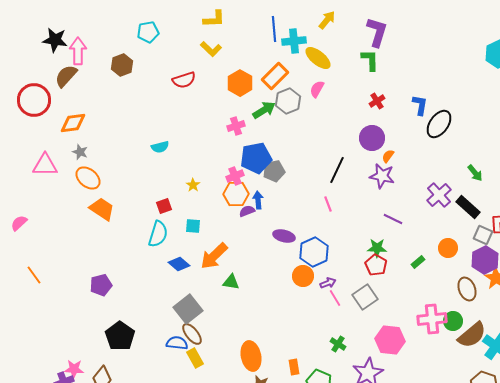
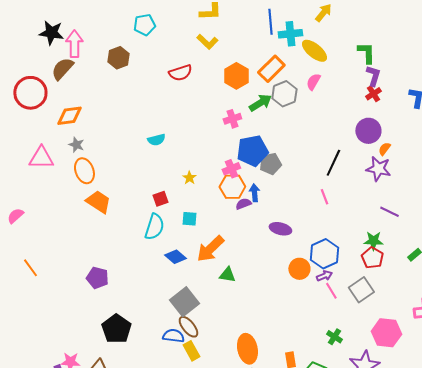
purple L-shape: (377, 32) -> (373, 76), moved, size x0.7
orange ellipse: (88, 178) -> (84, 171), turned 30
blue hexagon: (314, 252) -> (324, 254), moved
purple pentagon: (101, 285) -> (97, 278), turned 30

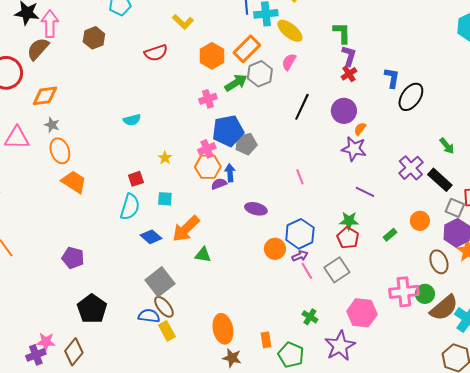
black line: (333, 163) -> (302, 107), moved

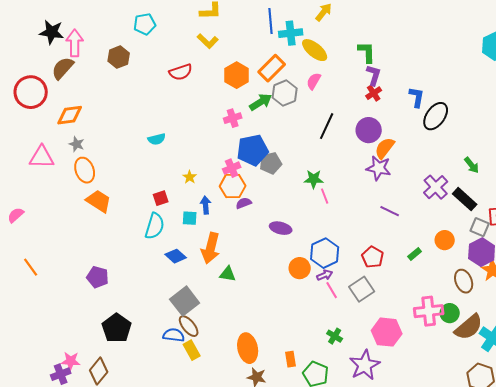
orange semicircle: (360, 129) -> (385, 148), size x1.6
blue arrow: (230, 173) -> (206, 205), moved
green star: (349, 221) -> (314, 179), moved
orange arrow: (186, 229) -> (211, 248), turned -32

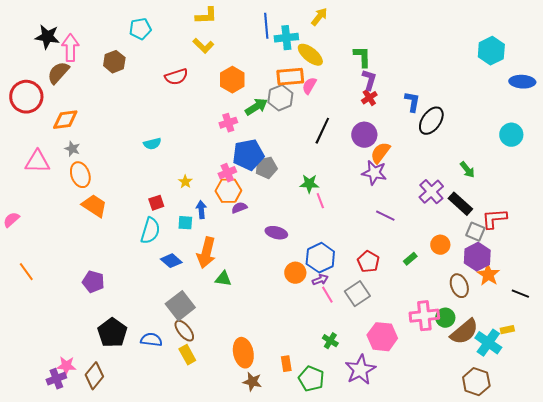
orange rectangle: (272, 68) -> (290, 77), moved, turned 40
blue semicircle: (174, 335) -> (151, 340), moved

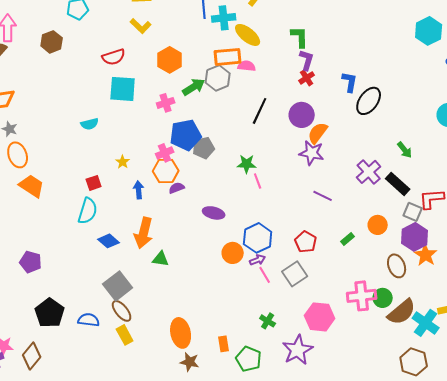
pink semicircle: (309, 86) -> (247, 66), turned 66
cyan square: (185, 223) -> (123, 89), moved, size x1.8

